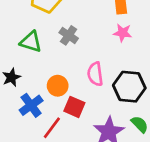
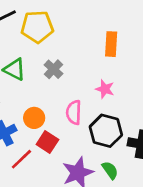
pink star: (123, 33) -> (105, 89), moved

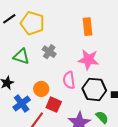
yellow pentagon: (37, 27) -> (32, 23), turned 30
pink star: (105, 89) -> (88, 60), size x1.5

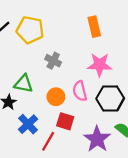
green triangle: (21, 56) -> (24, 84), moved
orange circle: (41, 89) -> (56, 97), moved

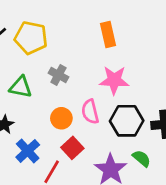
green triangle: (24, 84) -> (21, 87), moved
red square: (65, 121) -> (72, 148), turned 30

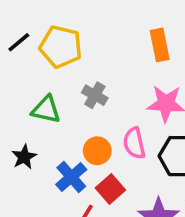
blue cross: (28, 151) -> (71, 177), moved

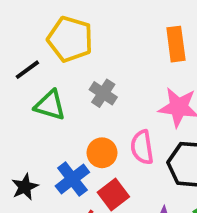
black line: (19, 42) -> (27, 70), moved
black star: (24, 157) -> (25, 187), moved

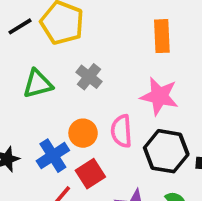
black line: (27, 70) -> (20, 26), moved
green triangle: (50, 105) -> (38, 84), turned -36

